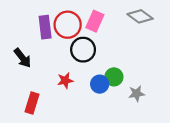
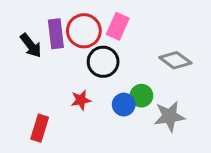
gray diamond: (140, 16) -> (175, 60), moved
black arrow: (22, 58) -> (31, 46), moved
gray star: (136, 94) -> (169, 116), size x1.5

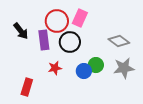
purple rectangle: (56, 34) -> (44, 40), moved
gray star: (169, 116) -> (124, 68), moved

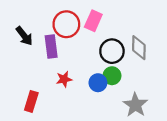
gray diamond: (119, 41) -> (139, 48), turned 55
black circle: (70, 42) -> (112, 51), moved
gray star: (124, 68) -> (135, 105), moved, turned -30

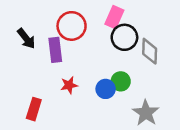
pink rectangle: (93, 21) -> (114, 17), moved
black circle: (112, 51) -> (124, 37), moved

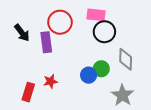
pink rectangle: (114, 17) -> (96, 15), turned 72
gray diamond: (150, 51) -> (126, 59), moved
red star: (69, 85) -> (50, 81), moved

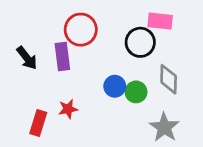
pink rectangle: (96, 15) -> (160, 21), moved
black arrow: (22, 33) -> (27, 58), moved
blue circle: (89, 75) -> (115, 86), moved

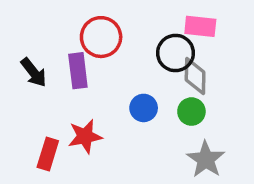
gray diamond: (169, 79) -> (195, 76), moved
green circle: (136, 92) -> (191, 112), moved
red star: (68, 109) -> (85, 136), size x1.4

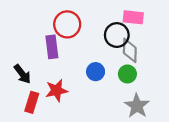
black arrow: (34, 72) -> (22, 74), moved

